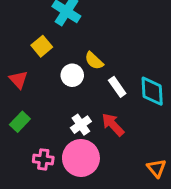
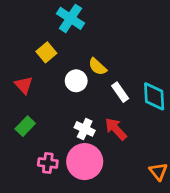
white cross: (81, 125) -> (85, 129), turned -30

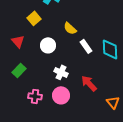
white circle: (76, 81) -> (48, 45), moved
red arrow: (116, 129) -> (89, 83), moved
pink circle: (85, 162) -> (61, 95), size x0.7

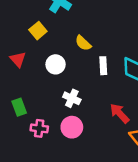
white rectangle: (86, 46) -> (103, 66), turned 32
green rectangle: (19, 70) -> (19, 107), moved, turned -64
red arrow: (89, 83) -> (120, 113), moved

